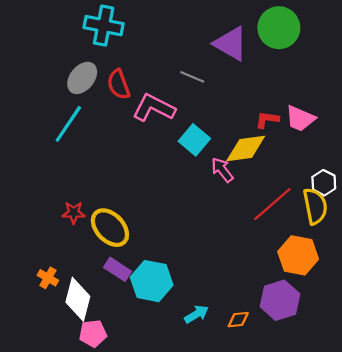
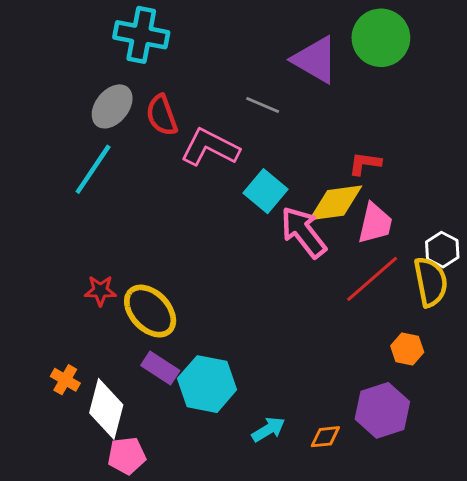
pink trapezoid: (300, 119) -> (375, 223), moved, turned -100
pink arrow: (222, 170) -> (303, 232), size x1.5
orange hexagon: (298, 255) -> (407, 349), size x0.6

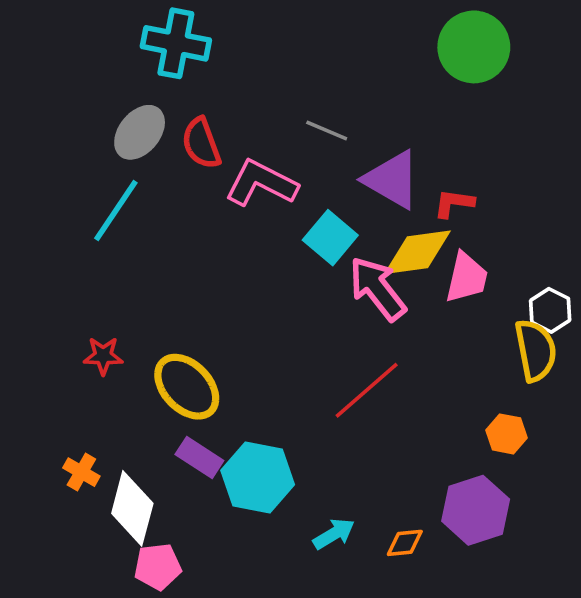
purple triangle: (315, 60) -> (392, 180), moved
red line: (372, 279) -> (367, 390), moved
red star: (100, 291) -> (103, 356), moved

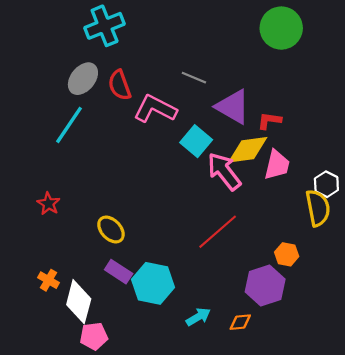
cyan cross: (176, 43) -> (105, 26), turned -33
red star: (103, 356) -> (48, 204), moved, turned 30
yellow ellipse: (187, 387) -> (111, 230), size x0.7
orange hexagon: (507, 434) -> (287, 254), moved
purple hexagon: (476, 510) -> (265, 286), moved

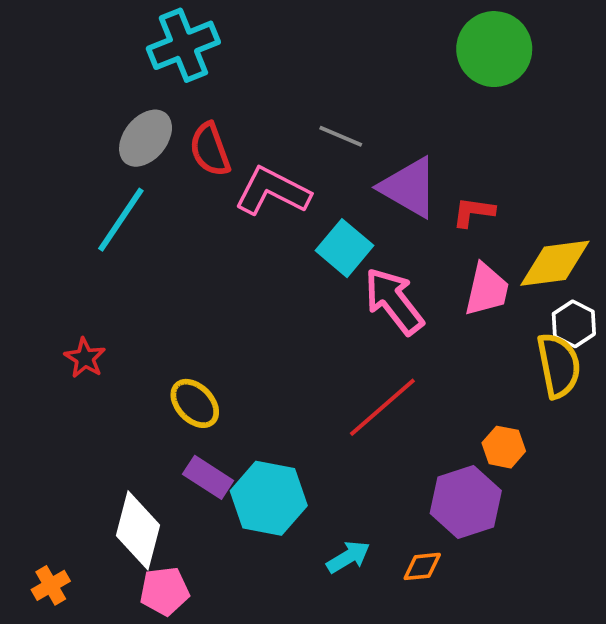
yellow diamond: (248, 150) -> (555, 263), moved
orange cross: (48, 280) -> (51, 585), moved, turned 30

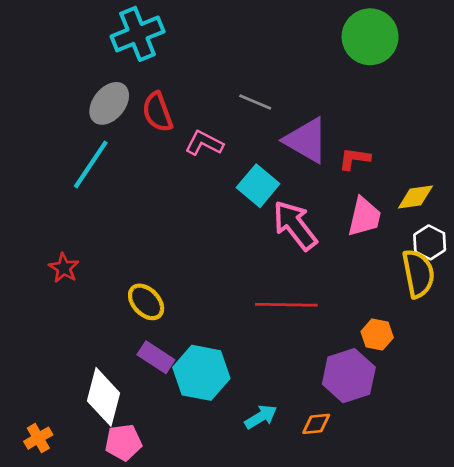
pink L-shape: (272, 191) -> (204, 143), size x0.7
yellow diamond: (555, 263) -> (415, 197), size x0.7
red line: (382, 407) -> (286, 305), turned 42

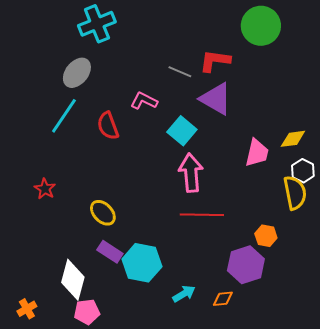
red semicircle: (157, 112) -> (108, 126), moved
red L-shape: (354, 159) -> (215, 61), moved, size x1.4
pink arrow: (295, 225) -> (191, 173), moved, turned 33

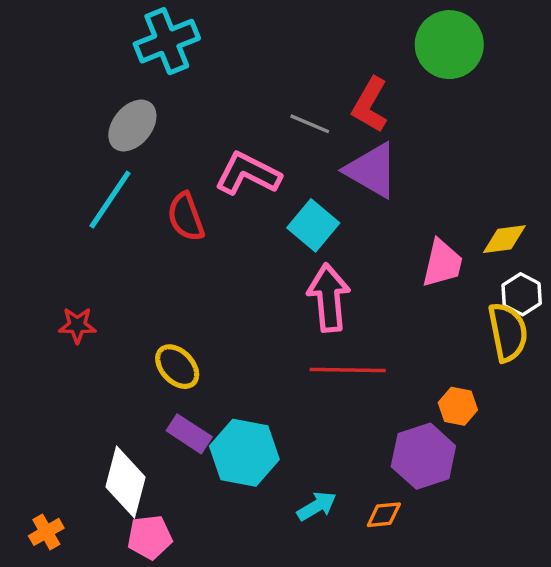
red L-shape: (215, 61) -> (370, 105), turned -68
pink L-shape: (144, 101) -> (248, 174), size x1.4
red star: (45, 189) -> (77, 325), turned -30

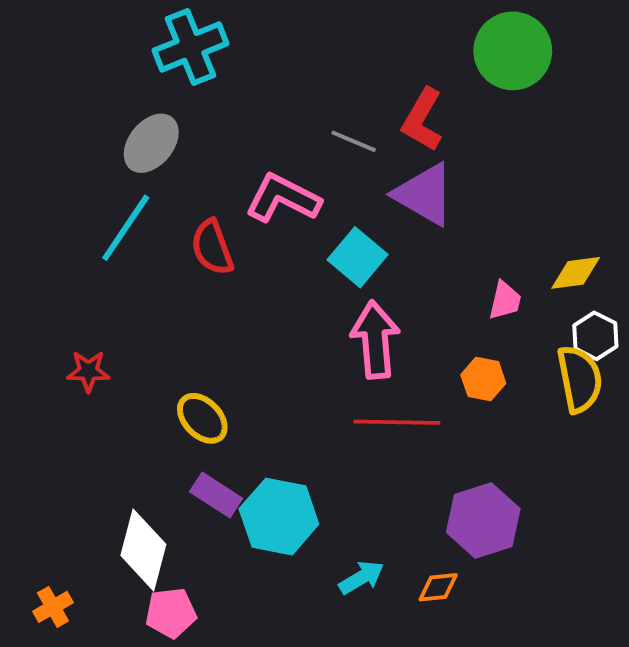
pink trapezoid: (442, 263) -> (505, 300), size x0.7
orange hexagon: (458, 406) -> (483, 379), moved

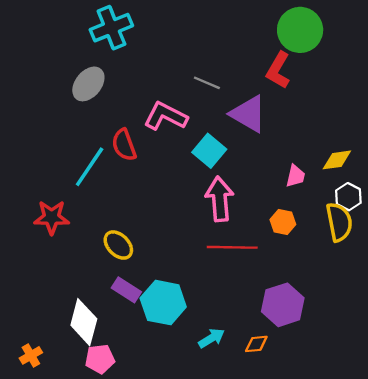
red L-shape: (422, 120) -> (278, 70), moved
cyan line: (126, 228) -> (90, 167), moved
red star: (88, 371) -> (52, 217), size x1.4

